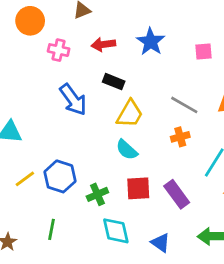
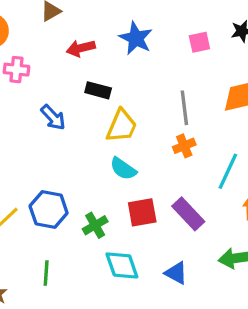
pink cross: (59, 50) -> (16, 70), moved
blue arrow: (73, 100) -> (53, 117), size x0.7
gray line: (184, 105) -> (184, 108), turned 60

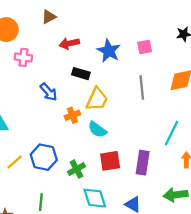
blue star: (136, 38) -> (109, 51), moved
pink square: (199, 42) -> (145, 47), moved
orange cross: (184, 146) -> (72, 115), moved
purple rectangle: (188, 214) -> (143, 163), turned 50

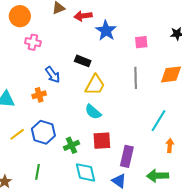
red arrow: (69, 43) -> (83, 16), moved
blue star: (109, 51) -> (106, 31), moved
orange cross: (72, 115) -> (39, 95), moved
purple rectangle: (143, 163) -> (127, 156), moved

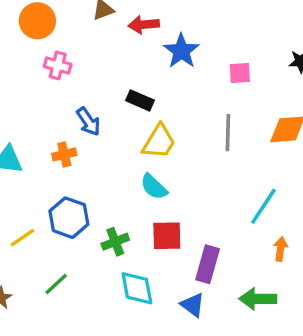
yellow line: (17, 134) -> (22, 238), moved
green line: (37, 172) -> (56, 284), turned 35

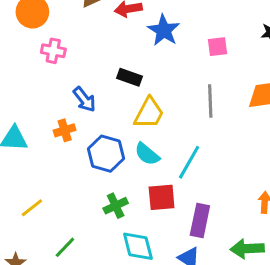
cyan line: (263, 206) -> (189, 162), moved
blue hexagon: (69, 218) -> (106, 154), moved

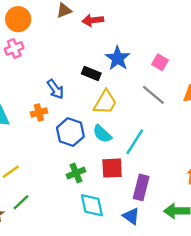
blue star: (164, 30) -> (118, 58), moved
pink square: (218, 47) -> (160, 62), moved, turned 35
pink cross: (53, 51) -> (14, 48), moved, turned -36
gray line: (210, 101) -> (153, 95), turned -50
green line: (65, 247) -> (21, 202), moved

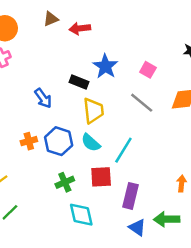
yellow trapezoid: (105, 102) -> (93, 111), turned -36
orange cross: (39, 113) -> (29, 141), moved
blue triangle: (131, 216) -> (137, 228), moved

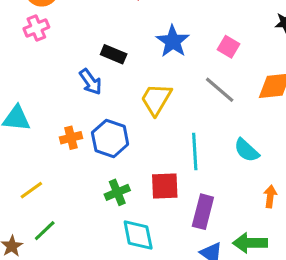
black rectangle: (79, 82) -> (114, 54), moved
yellow trapezoid: (93, 111) -> (156, 99), turned -144
cyan semicircle: (91, 143) -> (247, 150), moved
cyan line: (123, 150) -> (195, 151), turned -36

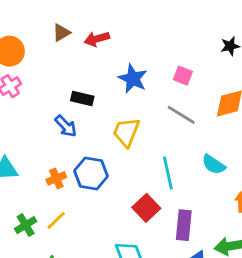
red square: (165, 186) -> (146, 208), turned -32
yellow line: (31, 190) -> (56, 220), moved
green cross: (117, 192) -> (26, 225), moved

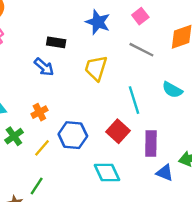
pink square: (183, 76) -> (140, 16), turned 35
blue hexagon: (91, 173) -> (73, 135), moved
green cross: (26, 225) -> (14, 136), moved

